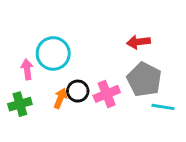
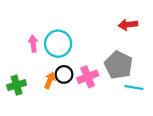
red arrow: (138, 42) -> (128, 25), moved
cyan circle: (53, 53) -> (58, 44), moved
pink arrow: (27, 69) -> (33, 44), moved

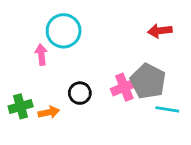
cyan circle: (58, 44) -> (64, 31), moved
pink cross: (88, 77) -> (124, 87), moved
orange arrow: (50, 80) -> (49, 112), moved, turned 56

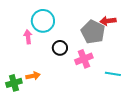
gray pentagon: (148, 81) -> (93, 32), moved
black circle: (80, 93) -> (60, 48), moved
green cross: (21, 106) -> (14, 83), moved

